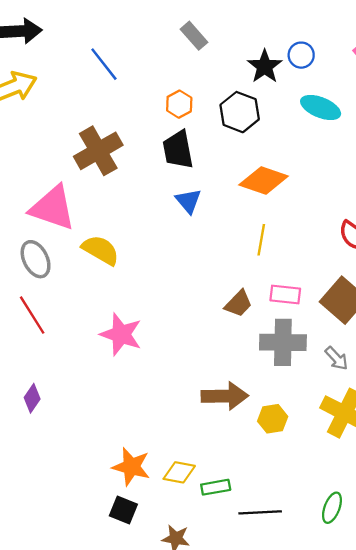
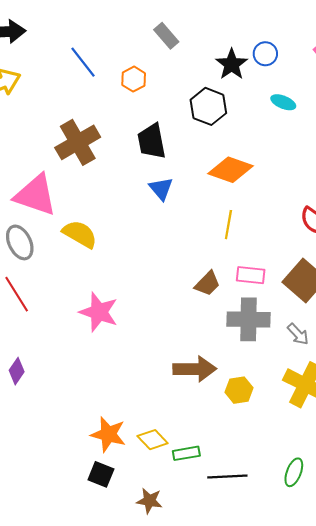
orange hexagon: (179, 104) -> (134, 79), moved
cyan ellipse: (321, 108) -> (283, 102), size x0.7
yellow diamond: (179, 472) -> (153, 440), turned 36

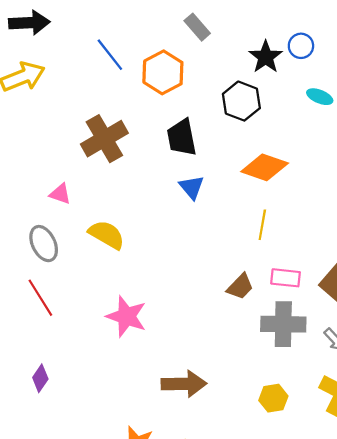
orange hexagon: (134, 79) -> (163, 72), size x1.6
pink triangle: (36, 195) -> (60, 194), size x0.5
brown arrow: (195, 369) -> (184, 384), moved

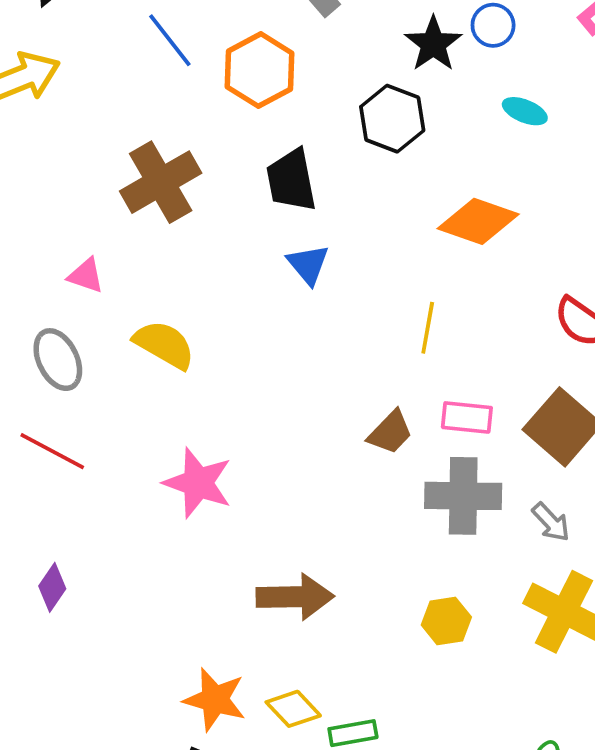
orange diamond: (265, 167) -> (478, 221), moved
red line: (40, 298) -> (52, 451), turned -30

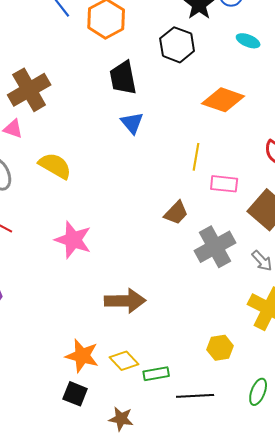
brown cross: (161, 182) -> (29, 90), moved
pink rectangle: (467, 417) -> (224, 184), moved
gray cross: (463, 496) -> (215, 247), turned -30
yellow hexagon: (446, 621) -> (220, 348), moved

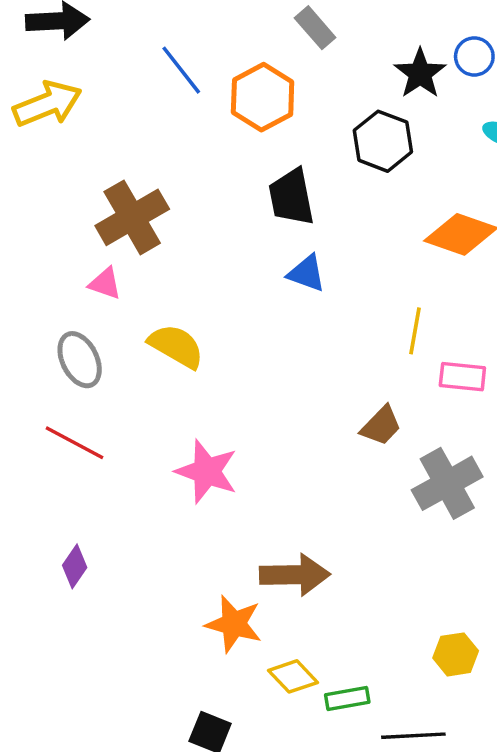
blue triangle: (132, 123) -> (307, 273), turned -30
orange star: (82, 356) -> (234, 624), moved

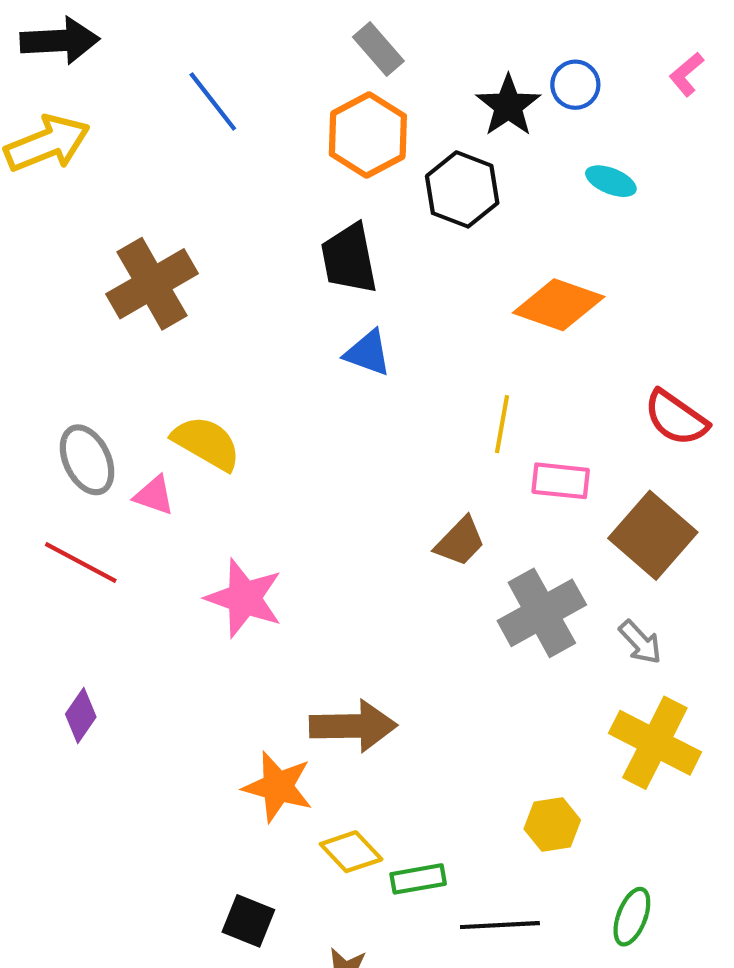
orange hexagon: (263, 97) -> (368, 135), moved
pink triangle: (105, 283) -> (154, 495), moved

